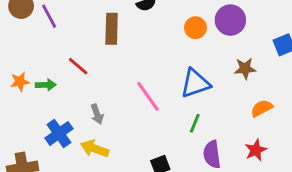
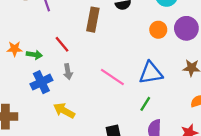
pink line: (148, 96) -> (112, 77), turned -30
gray arrow: (97, 114) -> (68, 72), moved
blue cross: (59, 133) -> (41, 82), moved

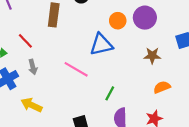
blue triangle: (151, 73) -> (101, 44), moved

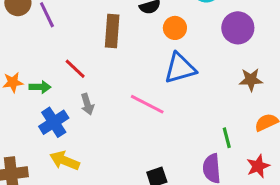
orange circle: (118, 21) -> (175, 28), moved
green line: (110, 93) -> (227, 138), moved, turned -40
yellow arrow: (31, 105) -> (65, 161), moved

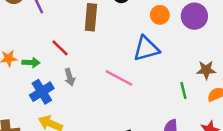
orange circle: (175, 28) -> (160, 15), moved
brown star: (251, 80) -> (206, 70), moved
green line: (227, 138) -> (183, 90), moved

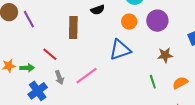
brown star: (206, 70) -> (165, 55), moved
pink line: (119, 78) -> (86, 76), moved, turned -60

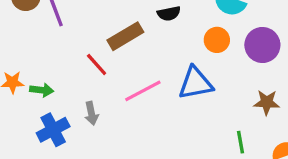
brown rectangle: (73, 28) -> (125, 36), turned 50
red line: (50, 54) -> (97, 64), moved
pink line: (86, 76) -> (143, 91), moved

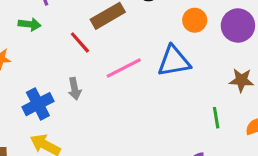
green arrow: (42, 90) -> (30, 24), moved

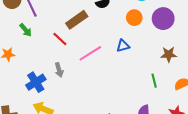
green arrow: (30, 24) -> (26, 30), turned 48
blue triangle: (174, 61) -> (123, 46), size x0.6

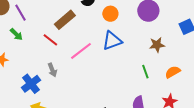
orange circle: (134, 18) -> (110, 14), moved
blue triangle: (123, 46) -> (112, 41), size x1.5

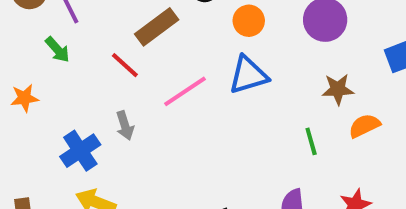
orange semicircle: (173, 72) -> (364, 126), moved

